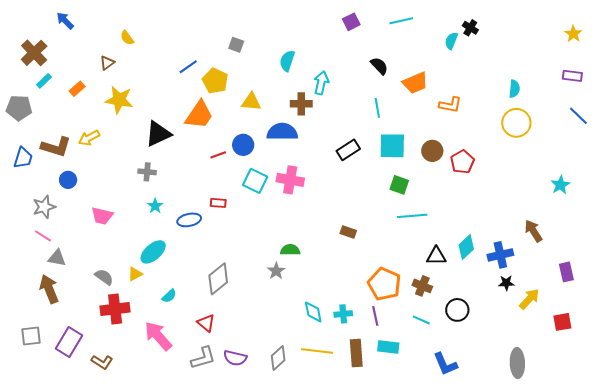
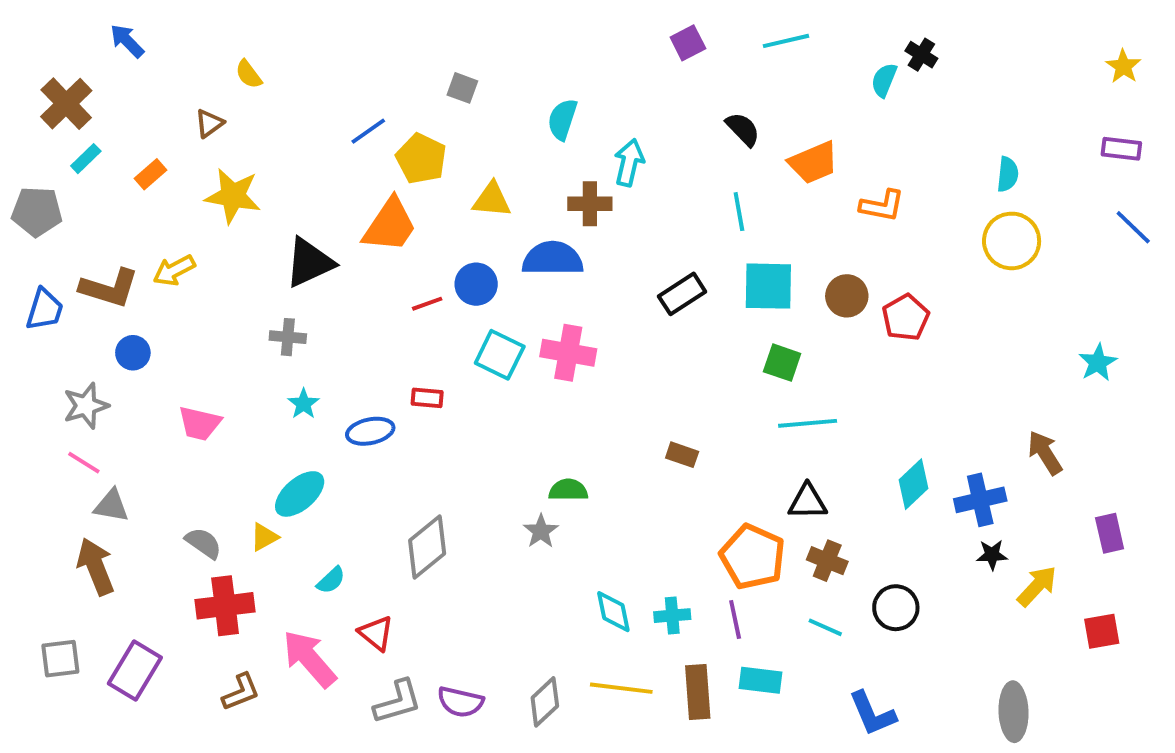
black triangle: (436, 256) -> (808, 502), moved
red triangle: (206, 323) -> (376, 633), moved
brown L-shape: (102, 362) -> (241, 692), moved, turned -55

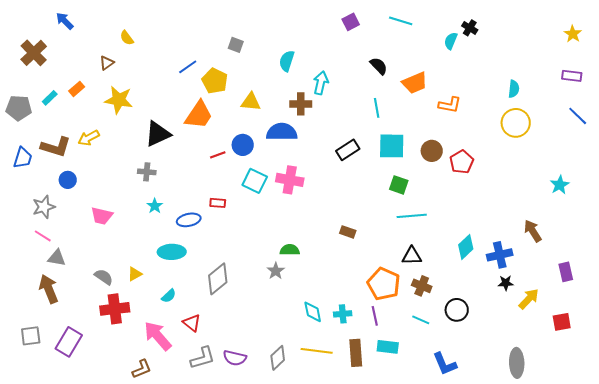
cyan line: (786, 41) -> (401, 21), turned 30
cyan rectangle: (86, 159) -> (50, 98), moved
cyan ellipse: (300, 494) -> (172, 252), moved, turned 40
brown L-shape: (241, 692) -> (142, 369), moved

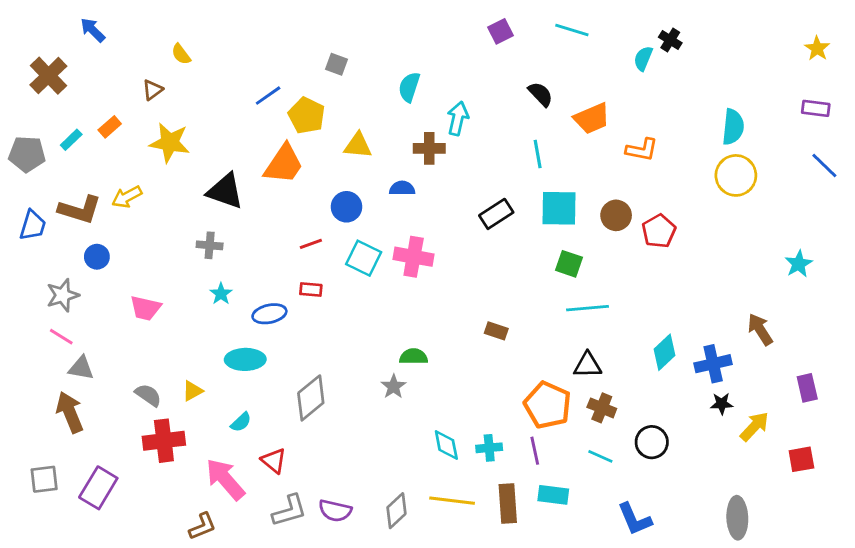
cyan semicircle: (514, 89) -> (733, 127), size x1.4
blue semicircle: (282, 132) -> (402, 188), size x0.6
black triangle: (158, 134) -> (225, 191), turned 44
red line: (218, 155) -> (311, 244), moved

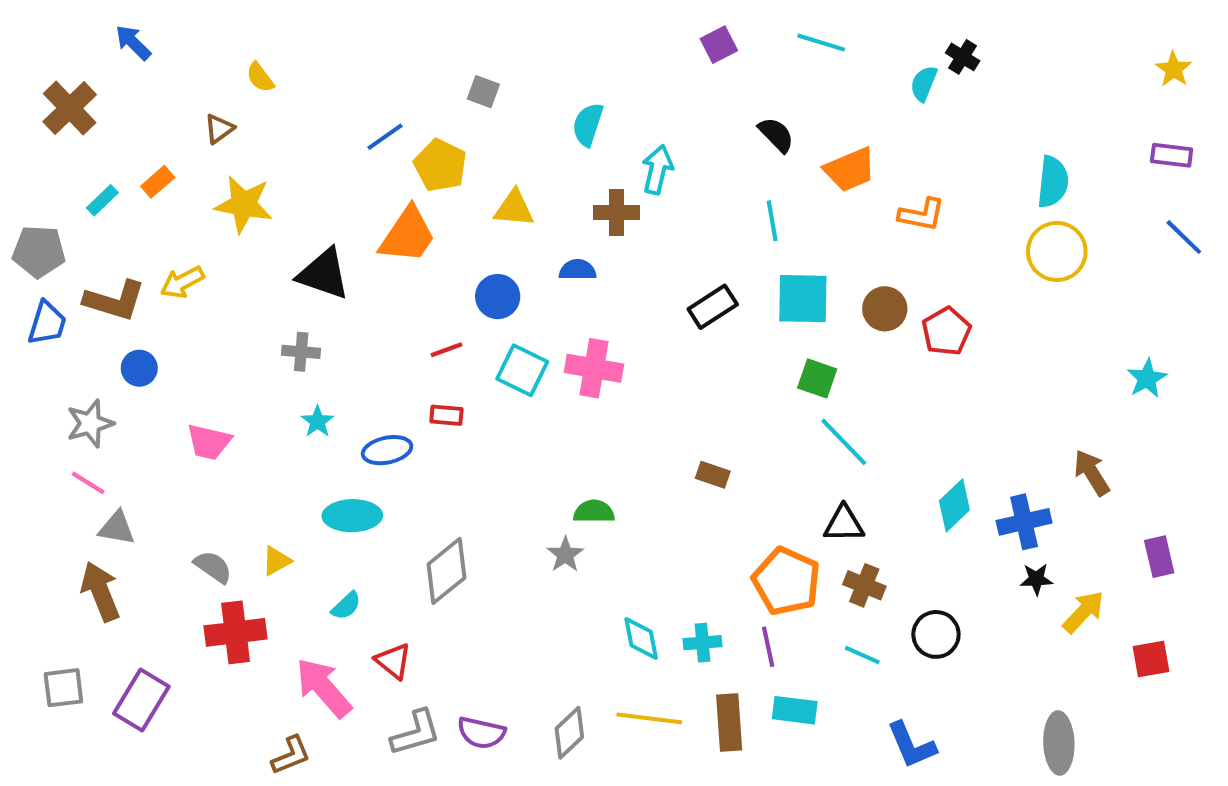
gray pentagon: (27, 154) -> (39, 251), moved
cyan line: (588, 308) -> (844, 442), turned 51

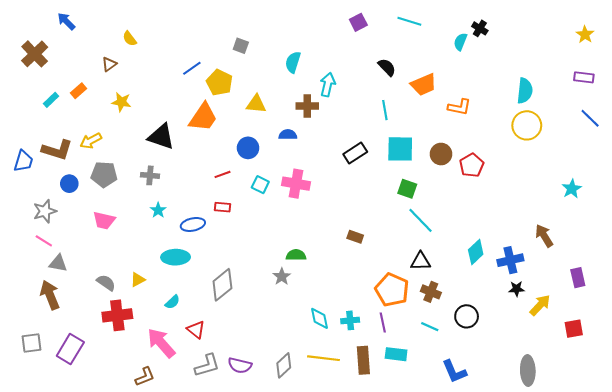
yellow star: (244, 204) -> (121, 102), size x0.7
gray pentagon: (39, 251) -> (104, 174), moved
cyan square: (522, 370) -> (260, 185), size x0.7

